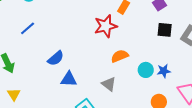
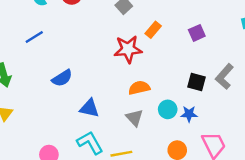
black square: (165, 30) -> (196, 82), moved
blue triangle: (69, 79) -> (89, 108), moved
gray triangle: (109, 84) -> (134, 118), moved

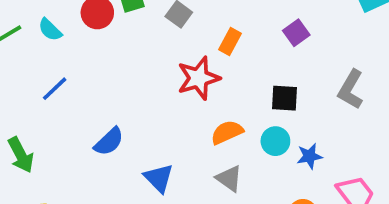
black square: (196, 82) -> (285, 98), moved
blue triangle: (89, 108) -> (159, 178), turned 45
cyan circle: (168, 109) -> (275, 141), moved

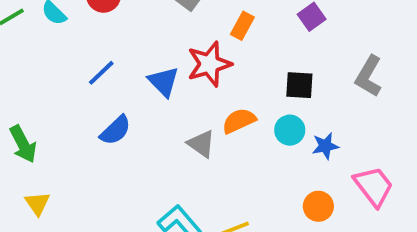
blue line: (55, 89) -> (101, 73), moved
blue triangle: (159, 178) -> (164, 82), moved
gray triangle: (229, 178) -> (201, 144), moved

